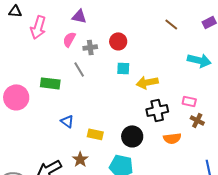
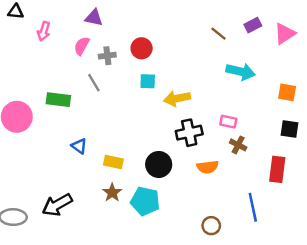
brown line: (171, 24) -> (219, 34), moved
pink arrow: (38, 27) -> (44, 31), size x0.7
brown star: (80, 159) -> (112, 193), moved

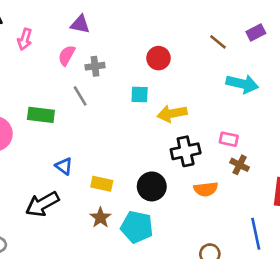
red circle: (142, 48) -> (159, 58), moved
black arrow: (57, 205) -> (42, 204), moved

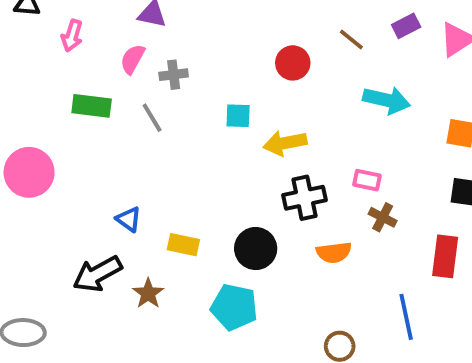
red circle: (159, 58) -> (293, 63), moved
green rectangle: (41, 115) -> (92, 106), moved
brown star: (100, 218) -> (148, 293), moved

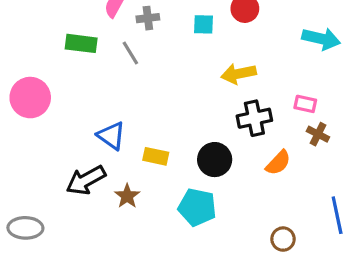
cyan square: (238, 116) -> (204, 24), moved
blue triangle: (129, 219) -> (111, 136), size x1.4
orange semicircle: (334, 252) -> (278, 163), turned -40

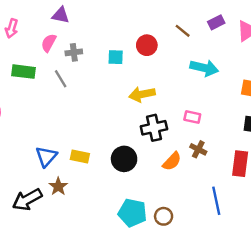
brown cross: (318, 134) -> (198, 149), moved
blue triangle: (111, 136) -> (46, 156), moved, turned 35
black arrow: (86, 180) -> (27, 200), moved
cyan pentagon: (197, 207) -> (132, 213), moved
brown circle: (283, 239) -> (164, 216), moved

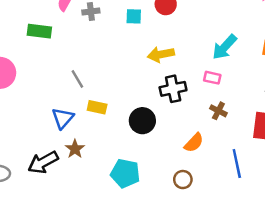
cyan arrow: (204, 68) -> (225, 47), moved, turned 120
gray line: (61, 79) -> (77, 79), moved
yellow rectangle: (80, 156) -> (97, 107), moved
orange semicircle: (172, 161) -> (194, 143), moved
cyan pentagon: (132, 213) -> (125, 173), moved

